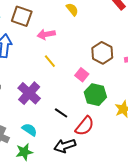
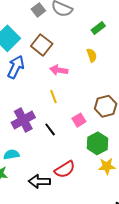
green hexagon: (95, 95) -> (97, 143), moved
black line: (61, 113) -> (50, 129), moved
cyan semicircle: (29, 130) -> (11, 155), turned -63

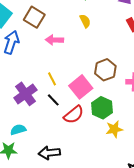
yellow line: (53, 97) -> (52, 79), moved
pink square: (79, 120) -> (81, 87), size x1.6
red semicircle: (65, 169) -> (74, 115), moved

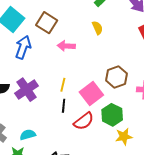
yellow line: (52, 79) -> (63, 85), turned 40
purple cross: (25, 94) -> (27, 90), moved
black line: (53, 100) -> (64, 106), turned 48

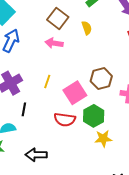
brown square: (47, 23) -> (58, 18), moved
black line: (64, 106) -> (24, 109), moved
red semicircle: (84, 121) -> (65, 120), turned 40

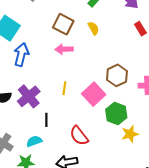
red semicircle: (65, 120) -> (79, 136), moved, turned 55

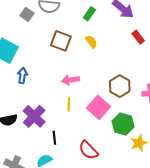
pink arrow: (64, 49) -> (70, 80), moved
blue arrow: (21, 55) -> (22, 76), size x0.7

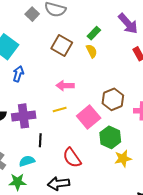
green rectangle: (89, 14) -> (94, 33), moved
yellow line: (69, 104) -> (60, 110), turned 64
purple cross: (34, 116) -> (24, 116), turned 30

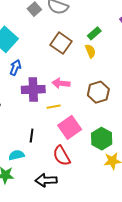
brown hexagon: (113, 99) -> (98, 92), moved
purple cross: (24, 116) -> (33, 89), moved
pink square: (89, 117) -> (70, 127), moved

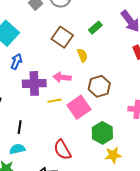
yellow semicircle: (90, 51) -> (82, 55), moved
pink square: (70, 127) -> (79, 107), moved
black line: (32, 136) -> (20, 127), moved

